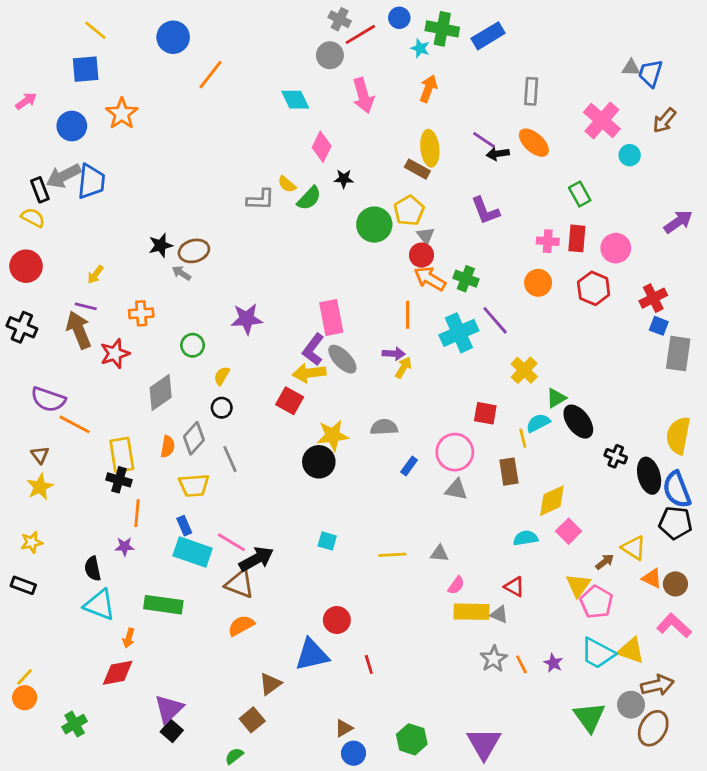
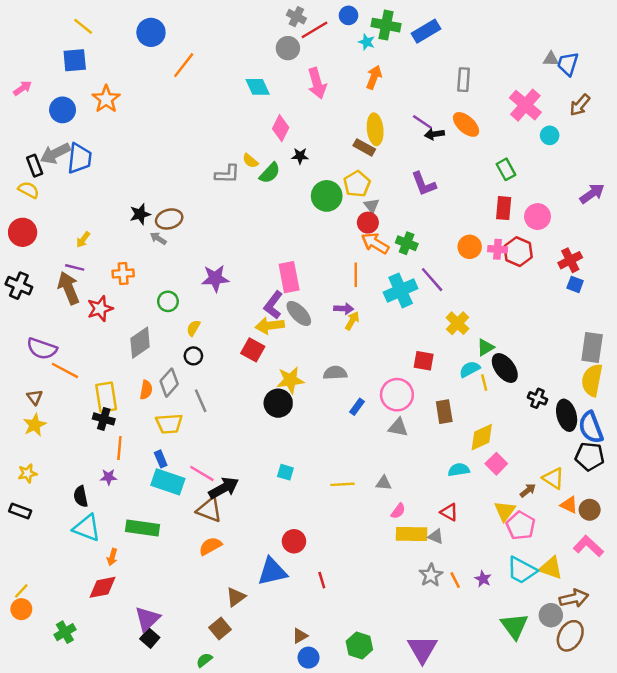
pink cross: (548, 241) -> (498, 249), moved
gray rectangle: (678, 354) -> (592, 347), moved
yellow line: (523, 438) -> (484, 383), moved

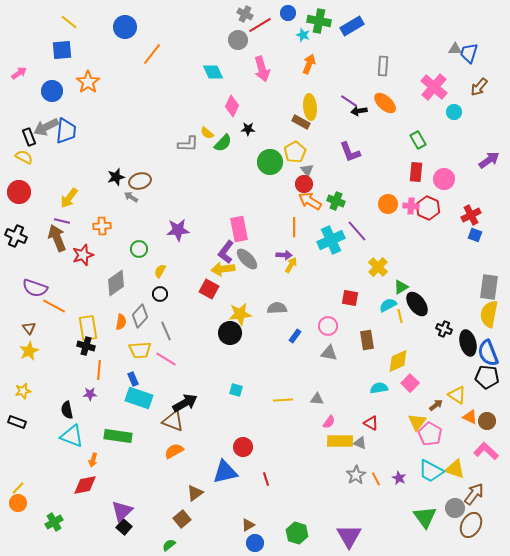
yellow arrow: (83, 240) -> (69, 198), size x1.5
pink circle: (397, 395) -> (328, 326), size x0.7
pink line: (202, 473) -> (166, 359), moved
brown arrow: (574, 598) -> (474, 494), turned -40

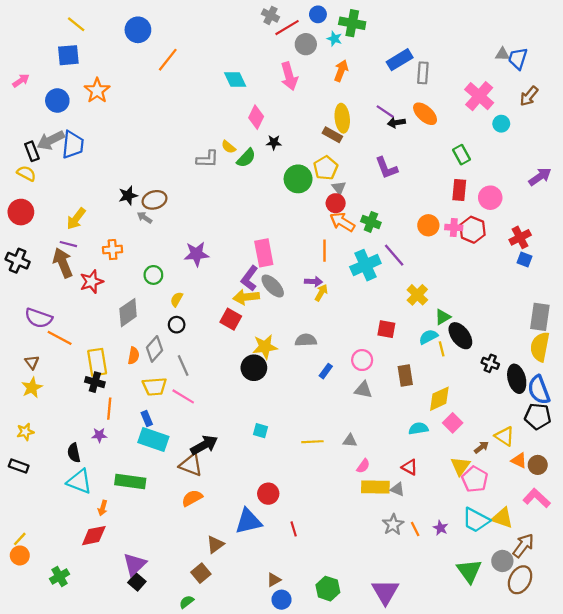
blue rectangle: (352, 26) -> (400, 60), moved
gray circle: (238, 40) -> (306, 44), moved

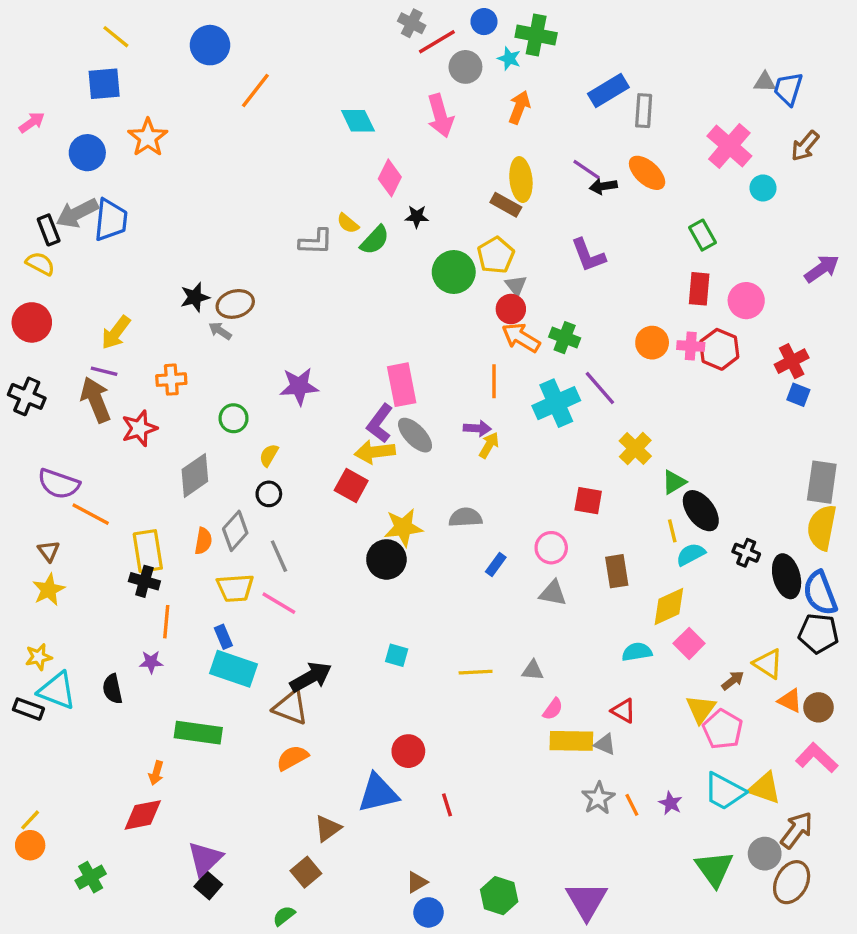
cyan semicircle: (428, 337) -> (691, 554), moved
cyan triangle: (79, 481) -> (57, 691), moved

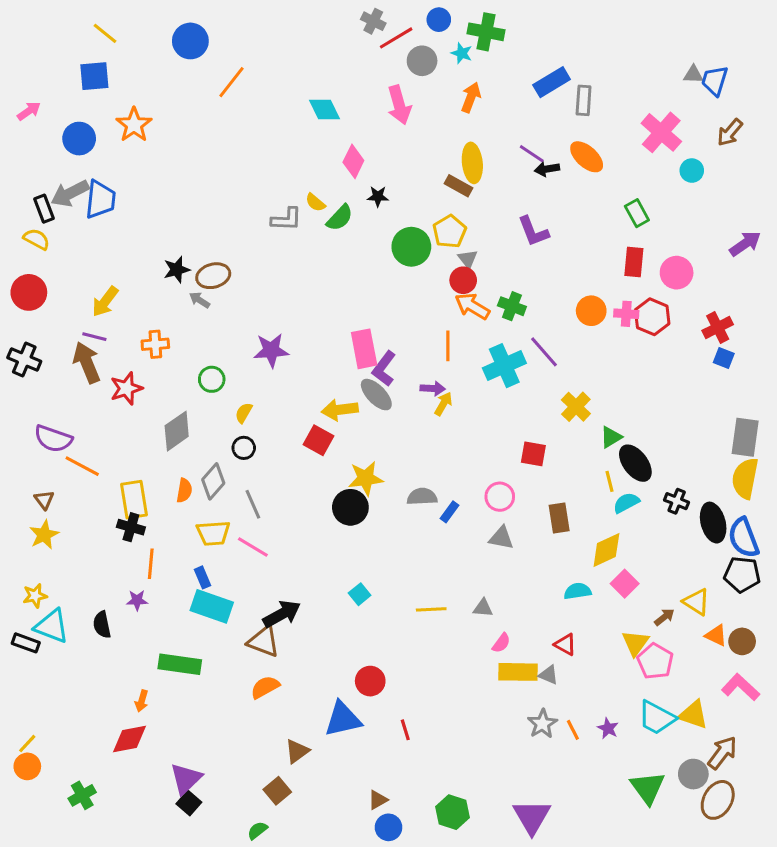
purple L-shape: (380, 423) -> (384, 369), moved
gray semicircle: (465, 517) -> (422, 497), moved
cyan square: (397, 655) -> (360, 594), turned 35

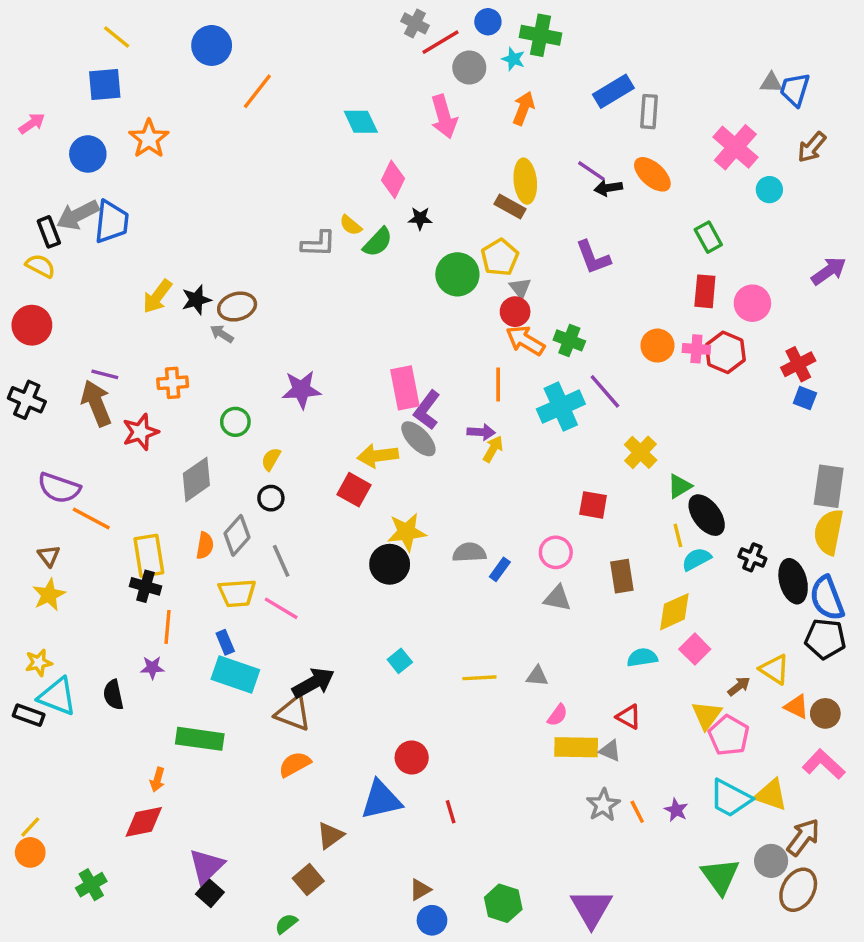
yellow arrow: (105, 302) -> (157, 296), moved

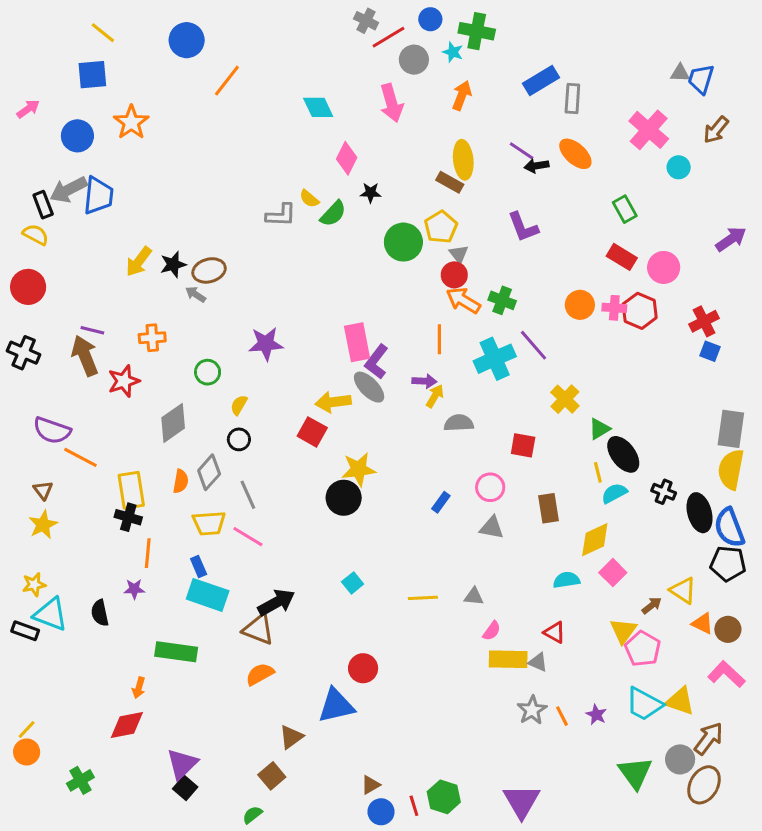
red rectangle: (705, 291) -> (622, 257), turned -64
gray semicircle: (469, 552) -> (459, 423), moved
red line: (451, 812) -> (414, 806), moved

